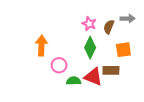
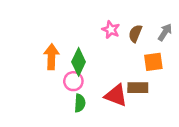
gray arrow: (128, 19) -> (165, 32), moved, turned -56
green diamond: (90, 48) -> (79, 62), moved
green semicircle: (74, 81) -> (80, 103), moved, turned 96

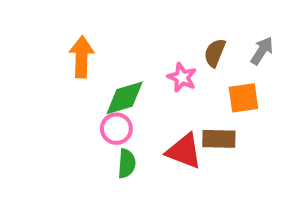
pink star: (111, 30) -> (182, 77), moved
orange arrow: (51, 57) -> (82, 57), moved
green diamond: (79, 62) -> (125, 98), turned 48

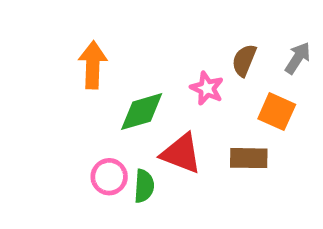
orange square: (243, 98) -> (277, 112), turned 32
pink circle: (116, 129) -> (109, 177), moved
red triangle: (184, 151) -> (181, 153), moved

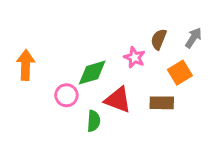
orange arrow: (93, 65) -> (26, 65), moved
orange square: (277, 112) -> (180, 73), turned 35
pink circle: (109, 177) -> (66, 95), moved

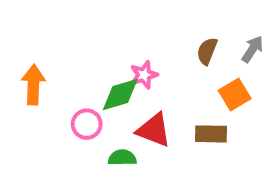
pink star: (134, 57) -> (144, 75), moved, turned 30
green semicircle: (94, 121) -> (122, 158), turned -95

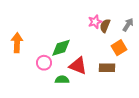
pink star: (144, 75) -> (95, 22), moved

